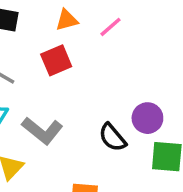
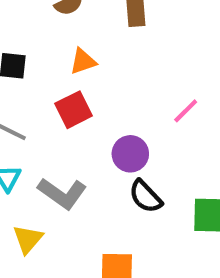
pink line: (111, 27) -> (186, 111), moved
purple circle: (147, 118) -> (130, 154), moved

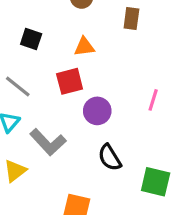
pink line: (186, 111) -> (153, 100), turned -40
purple circle: (130, 154) -> (97, 111), moved

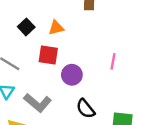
black square: (31, 39) -> (26, 27), moved, turned 35
red square: (70, 81) -> (48, 55), turned 30

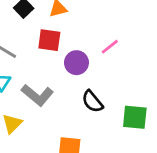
pink line: (113, 61) -> (110, 47), moved, turned 42

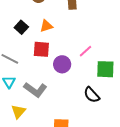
black semicircle: (92, 101) -> (92, 95), moved
green square: (135, 117) -> (105, 69), moved

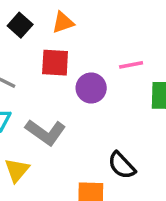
pink line: (86, 51) -> (131, 65), turned 32
black semicircle: (92, 95) -> (122, 165), moved

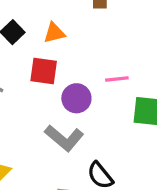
gray L-shape: (46, 132) -> (64, 138), moved

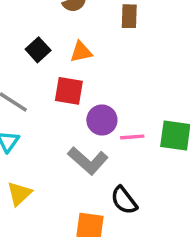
pink line: (117, 79) -> (132, 137), moved

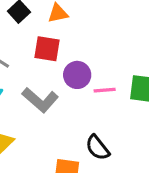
gray L-shape: (88, 161) -> (40, 100), moved

